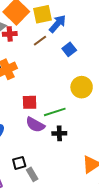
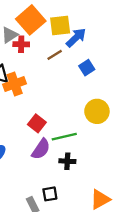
red square: (30, 102) -> (37, 123), turned 35
purple semicircle: (35, 125) -> (41, 149), turned -90
black square: (19, 163) -> (50, 194), moved

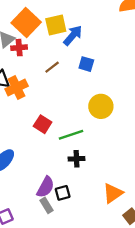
brown line: (55, 55) -> (52, 67), moved
blue square: (87, 68) -> (86, 64), turned -35
purple semicircle: (41, 149) -> (46, 187), moved

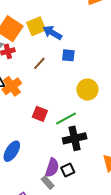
blue arrow: (73, 35) -> (52, 33), turned -90
black cross: (77, 159) -> (75, 138), size x1.6
gray rectangle: (47, 205) -> (48, 183), moved

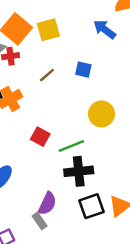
blue arrow: (52, 33) -> (105, 29), moved
black square: (68, 170) -> (91, 206), moved, size x1.5

